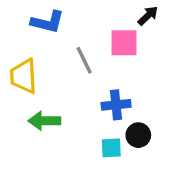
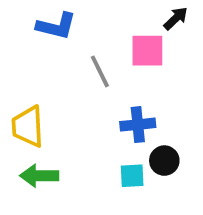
yellow trapezoid: (24, 76) -> (28, 126), moved
green arrow: (44, 121) -> (39, 176), moved

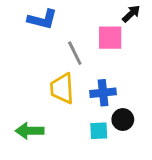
yellow trapezoid: (28, 126) -> (62, 88), moved

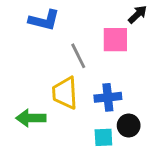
green arrow: (30, 131) -> (31, 118), moved

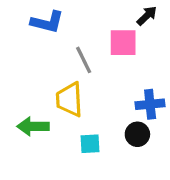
blue cross: (108, 97) -> (150, 104), moved
cyan square: (103, 137) -> (90, 144), moved

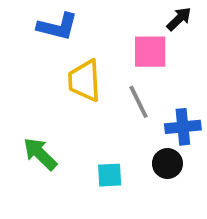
gray line: (84, 60) -> (139, 102), moved
yellow trapezoid: (69, 99) -> (85, 81), moved
green arrow: (33, 126) -> (40, 154), turned 44

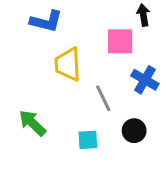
black arrow: (179, 19) -> (143, 15), turned -55
gray line: (139, 102) -> (103, 98), moved
blue cross: (183, 127) -> (145, 80), moved, turned 36

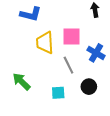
pink square: (120, 41) -> (71, 37), moved

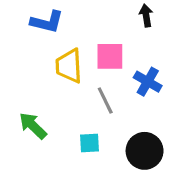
black circle: (89, 87) -> (145, 151), moved, size x1.5

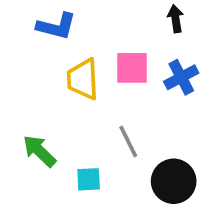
blue cross: (148, 82) -> (181, 77), moved, turned 32
gray line: (105, 101) -> (128, 142), moved
cyan square: (89, 143) -> (89, 179), moved

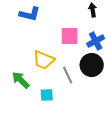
yellow trapezoid: (83, 79) -> (44, 60), moved, turned -65
black circle: (174, 181) -> (92, 65), moved

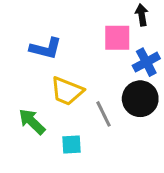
blue L-shape: (30, 14) -> (46, 48), moved
pink square: (70, 36) -> (117, 38), moved

